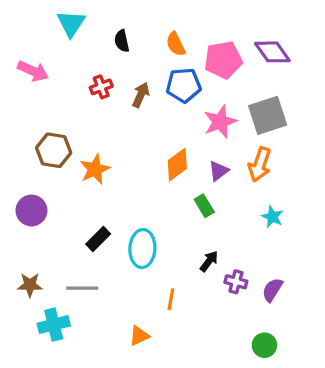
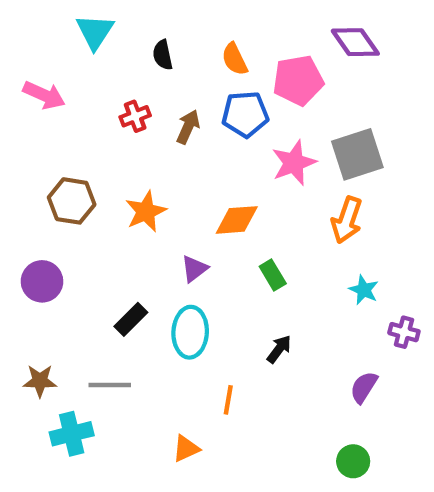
purple diamond: (272, 52) -> (355, 42), moved
orange diamond: (177, 165) -> (237, 220), turned 32
orange star: (95, 169) -> (146, 212), moved
purple triangle: (218, 171) -> (194, 269), moved
purple cross: (236, 282) -> (404, 332), moved

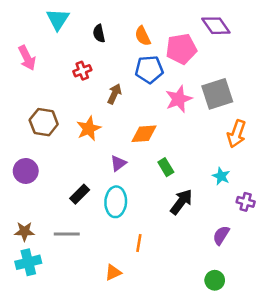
pink arrow: (44, 95) -> (27, 58), turned 40
brown arrow: (188, 127) -> (114, 94), moved
orange arrow: (347, 220) -> (237, 134), moved
black arrow: (279, 349) -> (181, 202), moved, size x1.5
cyan cross: (72, 434) -> (28, 262), moved

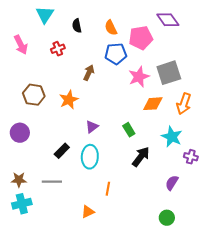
red cross: (82, 71) -> (58, 49), moved
orange diamond: (144, 134) -> (153, 104), moved
cyan star: (221, 176) -> (172, 137), size x1.5

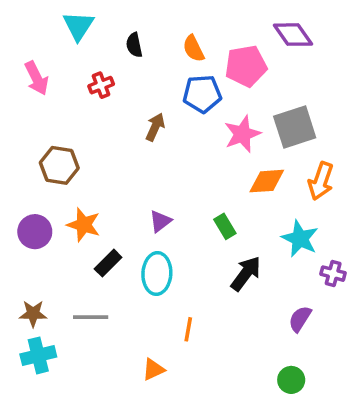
orange star: (69, 100) -> (84, 225), moved, turned -30

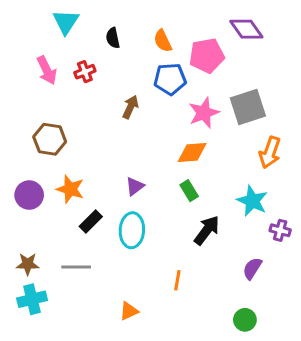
pink arrow: (37, 78) -> (47, 70), moved
orange diamond: (267, 181) -> (192, 152), moved
orange line: (188, 329) -> (177, 280), moved

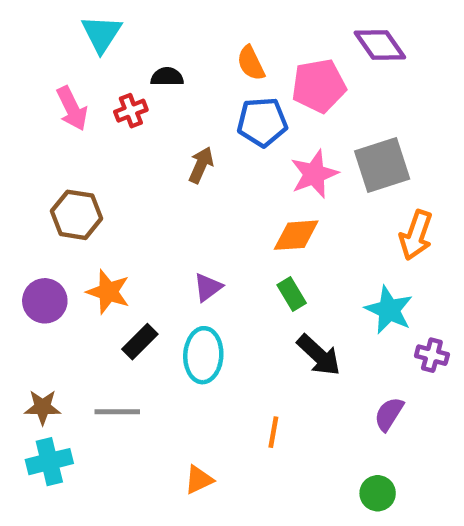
black semicircle: (113, 38) -> (167, 77), moved, turned 102
black arrow: (207, 230) -> (319, 355), turned 96

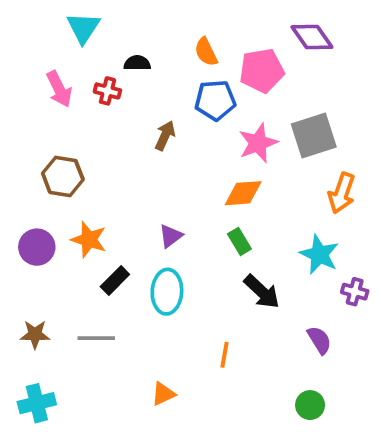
red cross: (131, 111) -> (107, 91), turned 35
purple semicircle: (389, 414) -> (319, 340), turned 116
cyan cross: (49, 462) -> (37, 403), moved

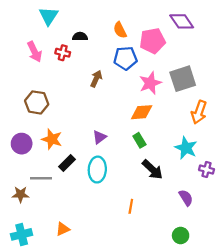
gray line: (96, 338) -> (41, 178), moved
orange triangle: (163, 394) -> (63, 229), moved

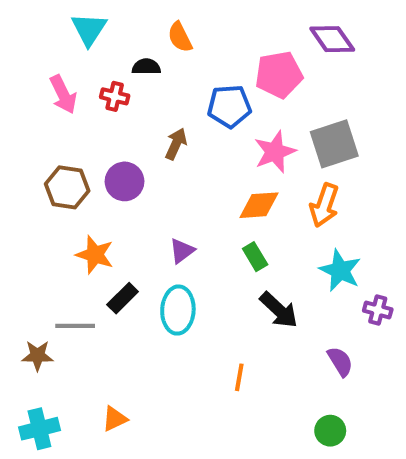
orange semicircle: (120, 30) -> (180, 37), moved
orange arrow: (199, 112) -> (324, 205), moved
purple circle: (22, 144) -> (125, 181), moved

